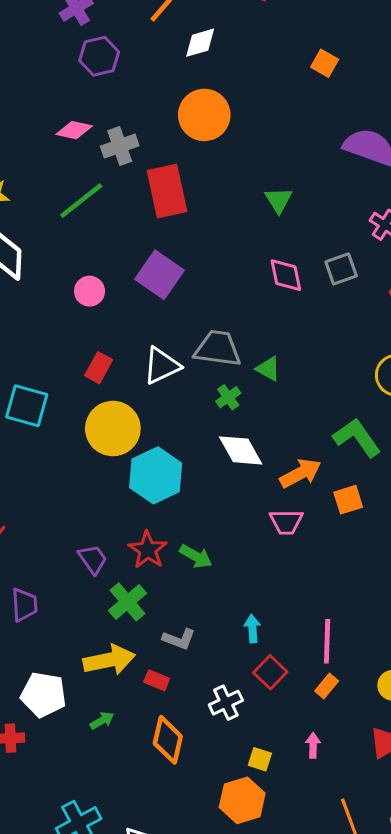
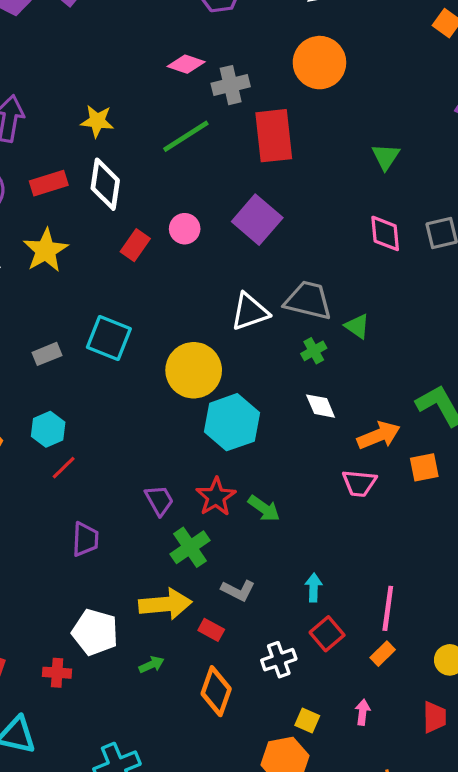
red rectangle: (99, 368) -> (135, 245), moved
white diamond: (241, 450) -> (321, 406), size x0.7

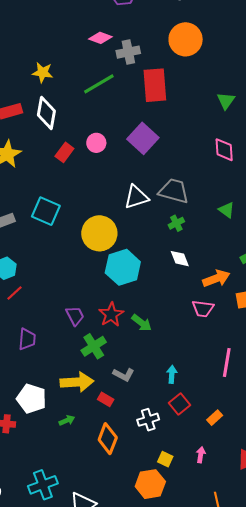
green triangle: (357, 326) -> (227, 210), moved
pink line: (388, 608) -> (227, 363), moved

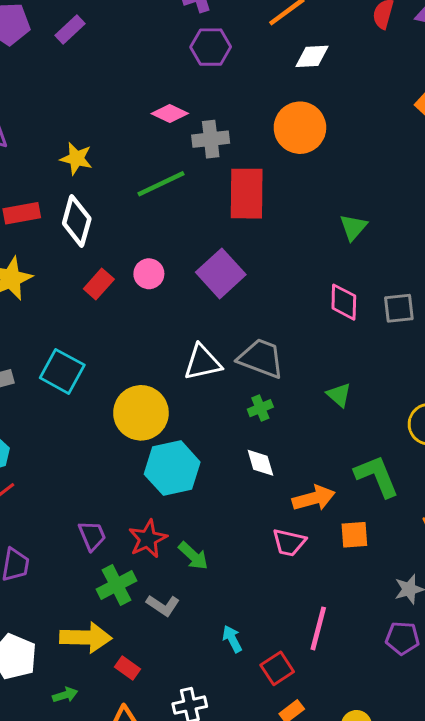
cyan arrow: (172, 374) -> (232, 639), turned -36
gray L-shape: (124, 375) -> (163, 605), moved
red square: (180, 404) -> (277, 668), moved

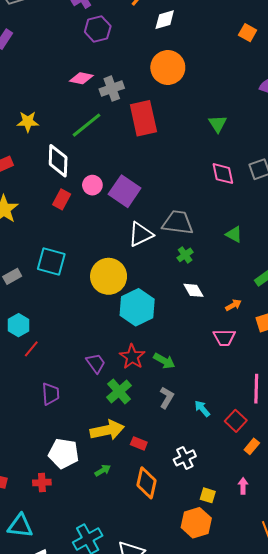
white diamond: (77, 221) -> (58, 161), moved
purple square: (221, 273) -> (125, 191), moved
orange arrow: (314, 498) -> (233, 305), size x0.6
gray L-shape: (163, 605) -> (167, 398), moved, turned -80

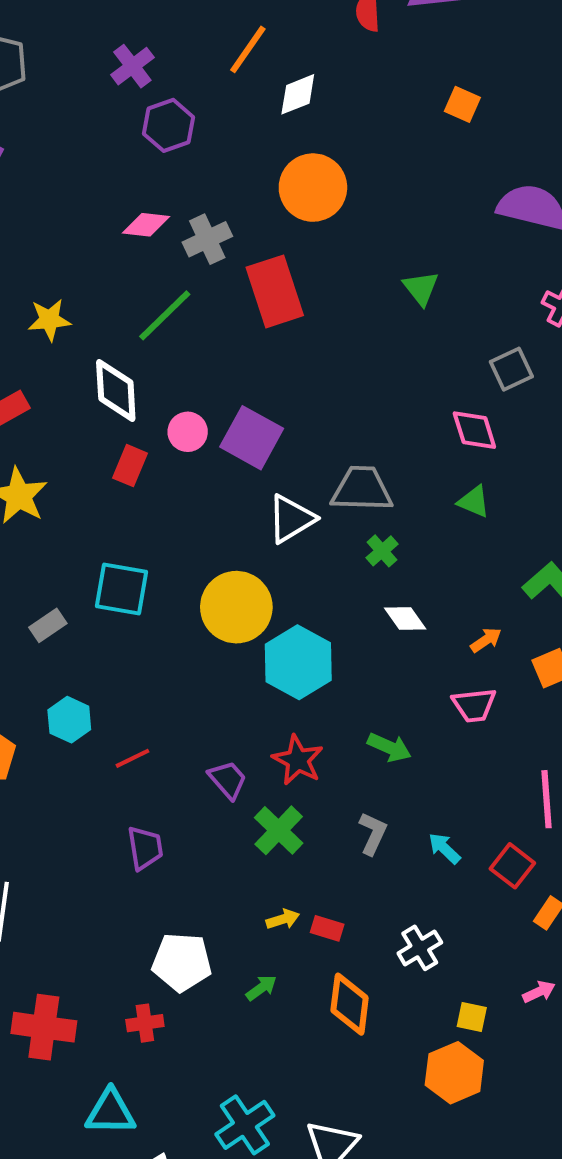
pink diamond: (223, 174) -> (474, 430), moved
red line: (31, 349) -> (133, 758), moved, turned 30
green arrow: (164, 361) -> (389, 747), moved
yellow arrow: (107, 430) -> (283, 919), moved, size x0.5
pink arrow: (243, 486) -> (539, 992), turned 70

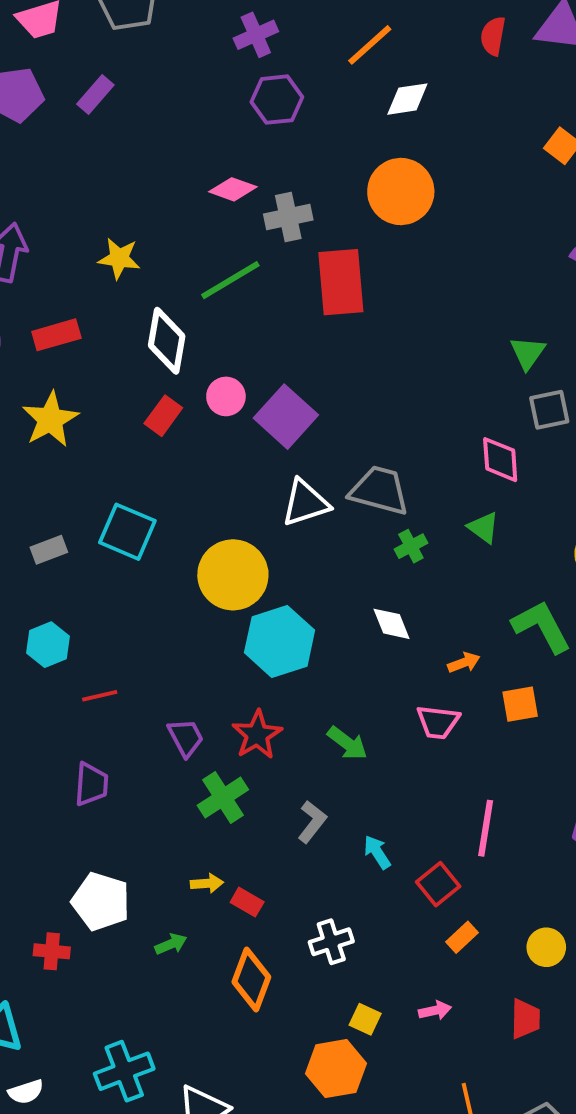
green triangle: (421, 288) -> (528, 353), moved
green cross: (382, 551) -> (411, 546), moved

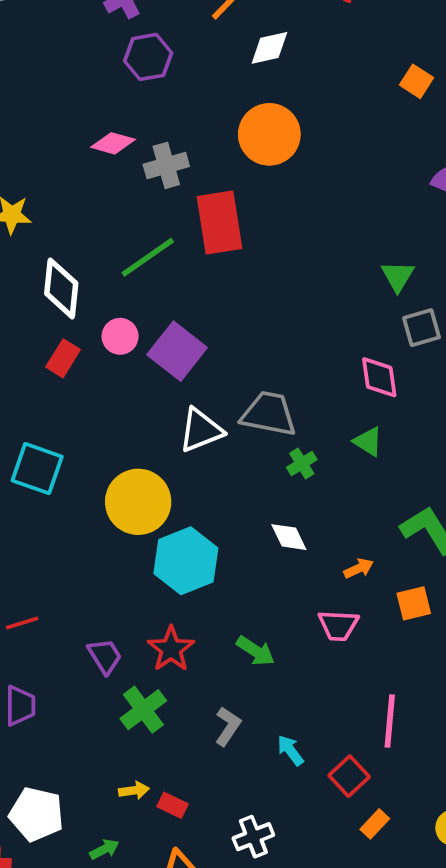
green line: (230, 280) -> (148, 257), moved

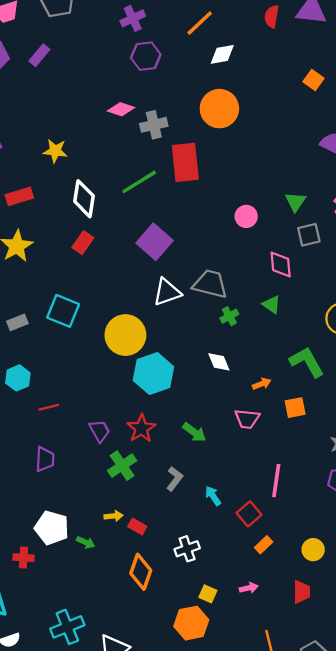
pink circle: (120, 336) -> (246, 216), moved
green arrow: (104, 849) -> (86, 542), moved, turned 48

